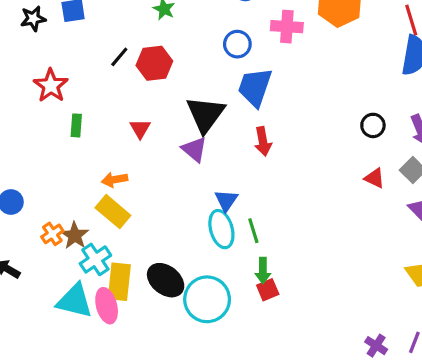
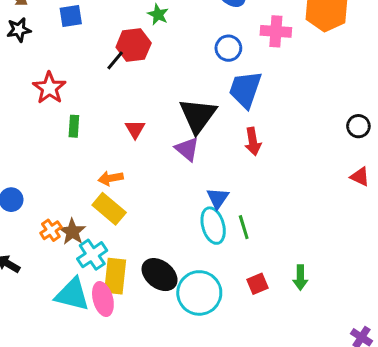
black star: (33, 19) -> (19, 30), moved
red hexagon: (154, 63) -> (134, 45), moved
green arrow: (263, 271) -> (300, 278), moved

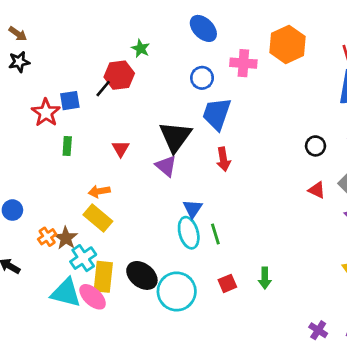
blue square: (71, 16) -> (70, 101), moved
pink ellipse: (103, 299) -> (93, 297), turned -32

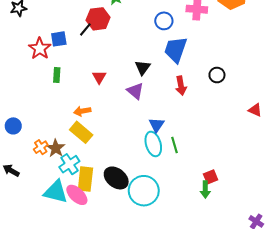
black triangle: (175, 137) -> (143, 68), size x0.6
black circle: (316, 146) -> (217, 75), moved
green arrow: (265, 278) -> (205, 190), moved
red square: (227, 283) -> (211, 177), moved

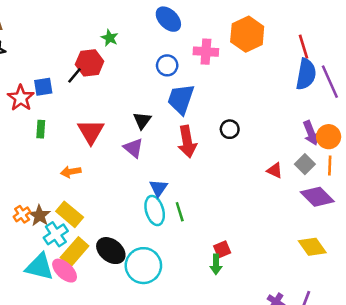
red triangle: (99, 77) -> (91, 132), size x1.6
red arrow: (181, 86) -> (187, 142), size x1.4
yellow rectangle: (81, 132) -> (70, 214), moved
yellow rectangle: (85, 179) -> (75, 252), turned 35

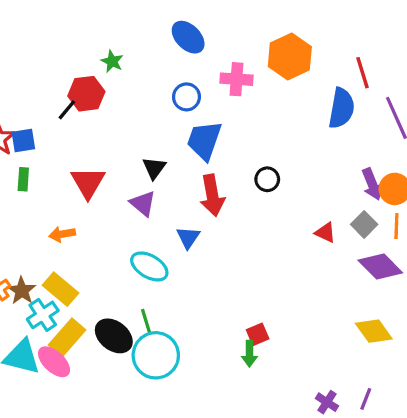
blue semicircle: (306, 74) -> (342, 108), moved
blue square: (43, 87) -> (23, 141), moved
blue triangle: (158, 188) -> (188, 237), moved
cyan ellipse: (155, 211) -> (149, 266), moved, turned -44
green line: (180, 212) -> (146, 321), moved

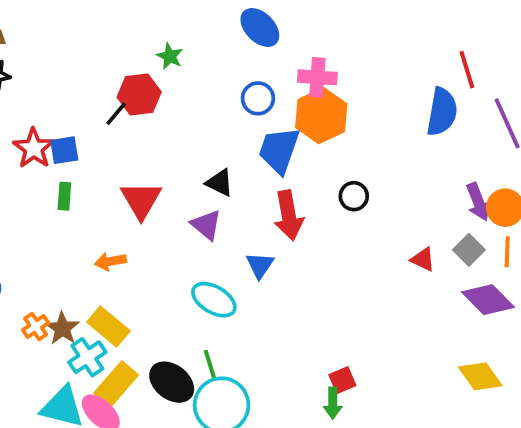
orange hexagon: (290, 57) -> (321, 116), moved
black triangle: (154, 168) -> (220, 183), turned -40

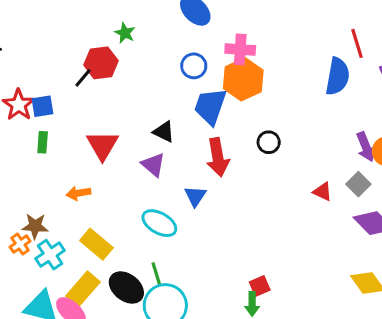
yellow rectangle: (108, 327) -> (96, 244), moved
brown star: (62, 328) -> (35, 226), moved, turned -30
cyan cross: (87, 357) -> (50, 255), moved

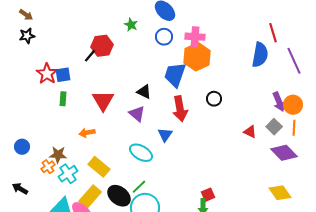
green star: (125, 33) -> (131, 25), moved
blue circle: (194, 66) -> (164, 37), moved
green line: (156, 274) -> (139, 187), turned 63

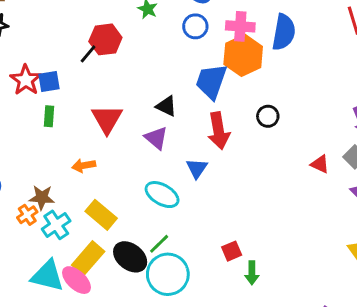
blue semicircle: (260, 55) -> (284, 32), moved
red square: (208, 195) -> (232, 251), moved

